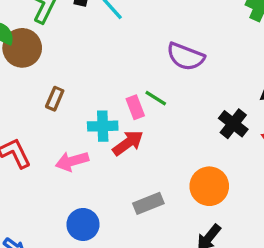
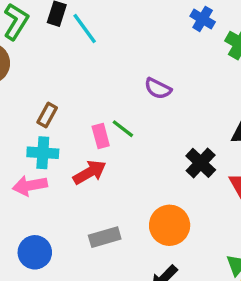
purple semicircle: (186, 57) -> (158, 88), size x0.7
brown rectangle: (55, 99) -> (47, 115), moved
cyan cross: (103, 126) -> (43, 153), moved

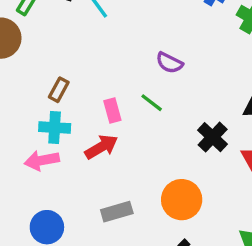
green line: (123, 129) -> (152, 103), moved

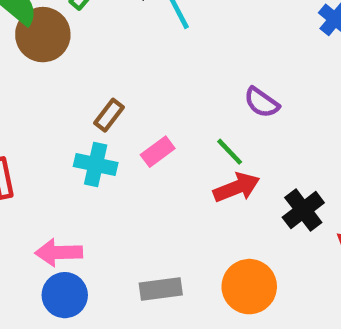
pink rectangle: (112, 111) -> (158, 152), moved, turned 60
red arrow: (101, 147) -> (237, 187), moved
pink arrow: (42, 160) -> (59, 253), moved

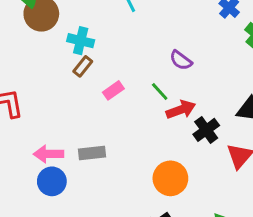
cyan cross: (96, 164) -> (81, 41), moved
red arrow: (237, 187) -> (181, 110), moved
gray rectangle: (161, 289) -> (92, 153), moved

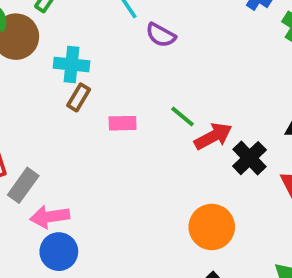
purple semicircle: (181, 60) -> (161, 35), moved
pink rectangle: (113, 90) -> (123, 123), turned 42
gray rectangle: (92, 153) -> (23, 185), moved, turned -40

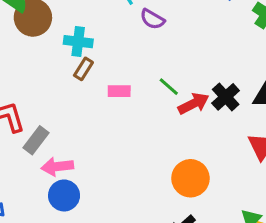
black cross: (249, 158) -> (226, 97), moved

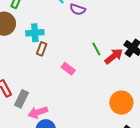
green line: (169, 87) -> (96, 49), turned 32
pink rectangle: (119, 91) -> (68, 69), moved, turned 48

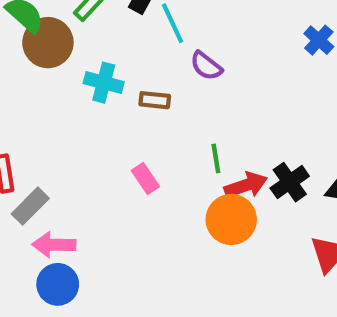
brown rectangle: (42, 49) -> (155, 100), moved, turned 56
orange circle: (121, 103) -> (231, 219), moved

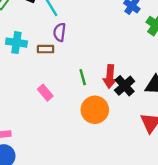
purple semicircle: (206, 66) -> (60, 32), moved, turned 66
red arrow: (246, 185) -> (110, 77), moved, turned 120

